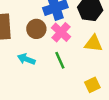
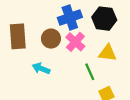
green line: (60, 60) -> (90, 72), moved

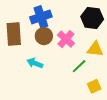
blue cross: (70, 17) -> (41, 17), moved
green line: (90, 72) -> (79, 66), turned 70

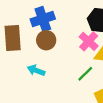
pink cross: (66, 39) -> (89, 41), moved

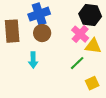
cyan arrow: (36, 70) -> (33, 60), turned -112

